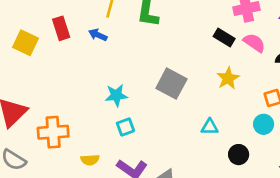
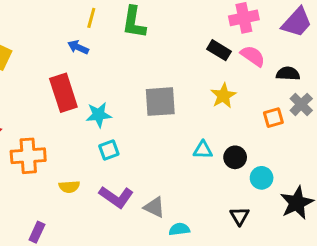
red rectangle: (61, 28) -> (63, 93), moved, size x1.4
gray square: (171, 84) -> (160, 102), turned -32
cyan circle: (264, 124) -> (262, 178), moved
black circle: (239, 155) -> (235, 157), moved

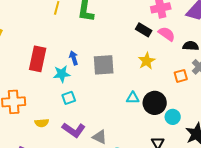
blue arrow: (78, 47) -> (74, 58), moved, turned 48
red rectangle: (63, 93) -> (38, 59), turned 30
black circle: (235, 157) -> (155, 103), size x1.5

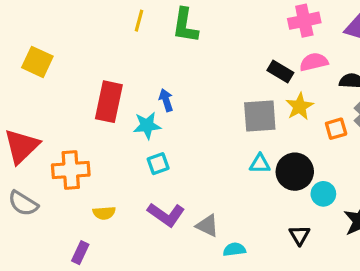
black rectangle: (144, 30) -> (280, 71), moved
pink semicircle: (167, 34) -> (314, 62), turned -48
yellow star: (147, 61) -> (300, 106), moved
gray square: (104, 65) -> (260, 116), moved
yellow semicircle: (42, 123) -> (104, 213), moved

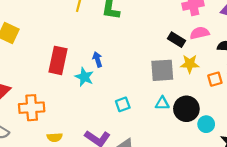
yellow star: (300, 106) -> (190, 64), turned 30
cyan star: (147, 126) -> (84, 77), turned 30
cyan square: (158, 164) -> (123, 104), moved

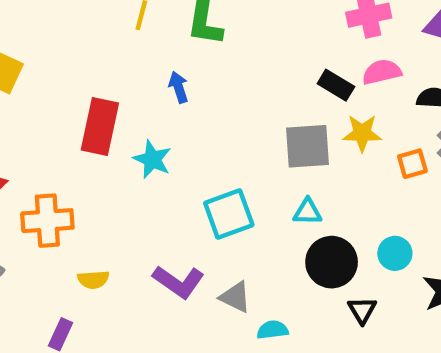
blue arrow: (97, 59) -> (179, 87), moved
cyan square: (123, 104) -> (229, 214), size x1.6
black circle: (186, 109) -> (332, 262), moved

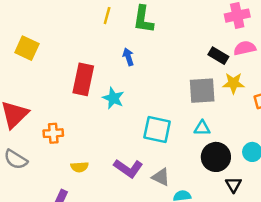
cyan square: (229, 214) -> (157, 129), turned 32
orange cross: (47, 221) -> (53, 133), size x0.7

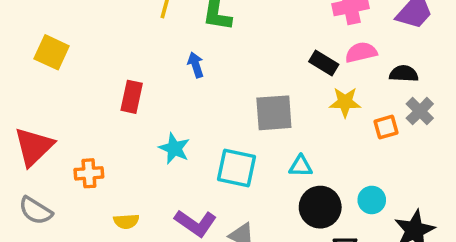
red rectangle: (83, 79) -> (132, 97), size x0.7
gray square: (202, 91) -> (274, 113), moved
cyan star: (113, 98) -> (174, 148), moved

